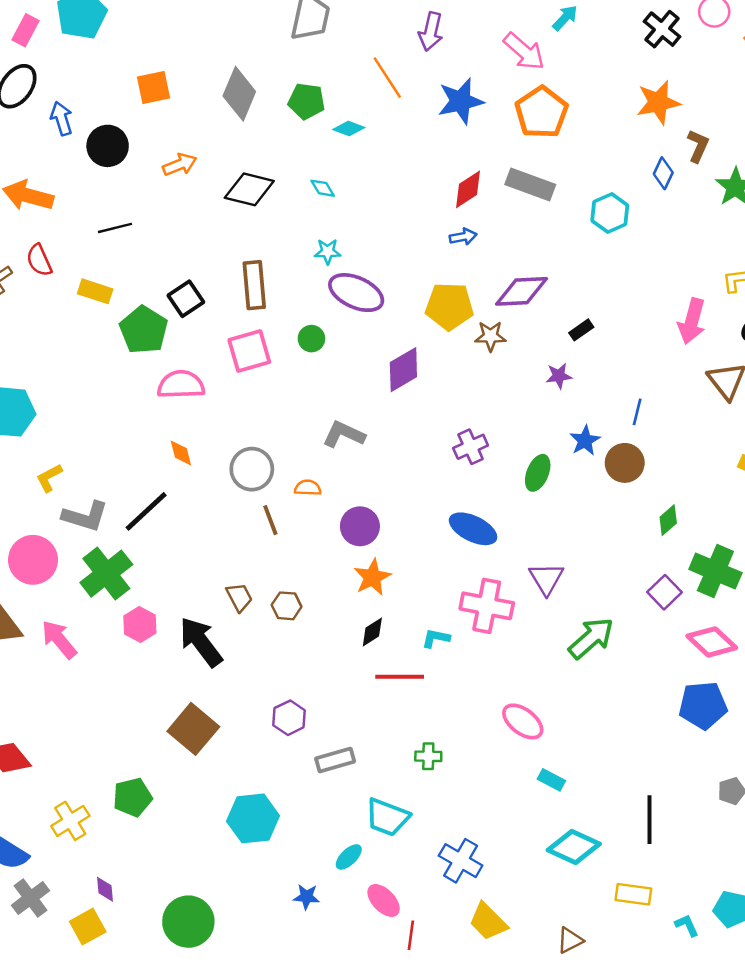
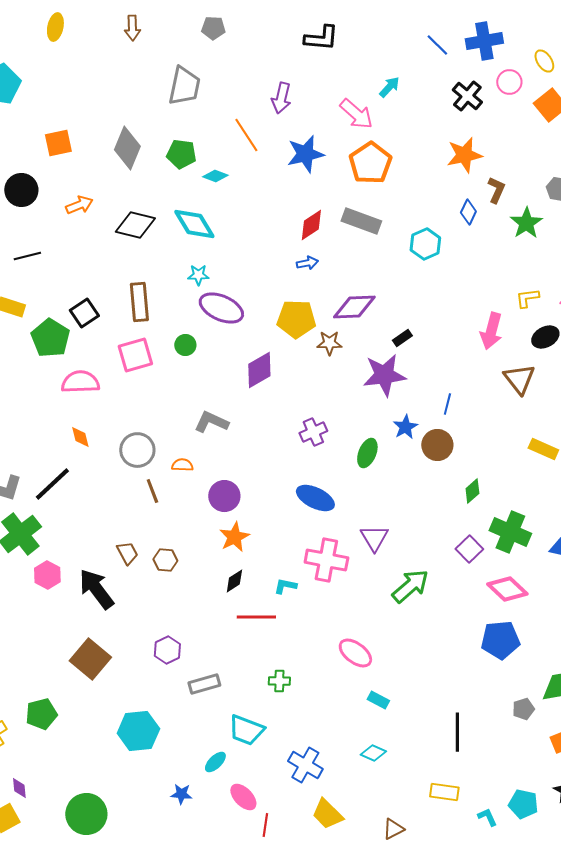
cyan diamond: (323, 188) -> (194, 224), size x2.0
purple star: (559, 376) -> (384, 375), size x2.0
cyan diamond: (574, 847) -> (373, 753), moved, size x0.6

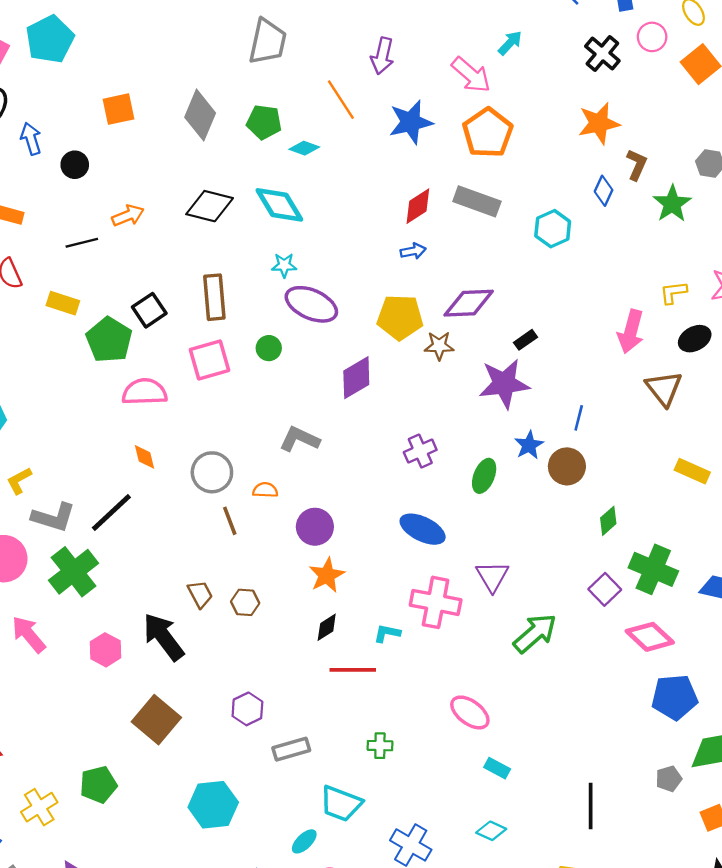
black circle: (21, 190) -> (75, 165), size x0.7
orange arrow: (79, 205) -> (128, 216), moved
pink hexagon: (47, 575) -> (105, 650), moved
blue pentagon: (500, 640) -> (675, 697), moved

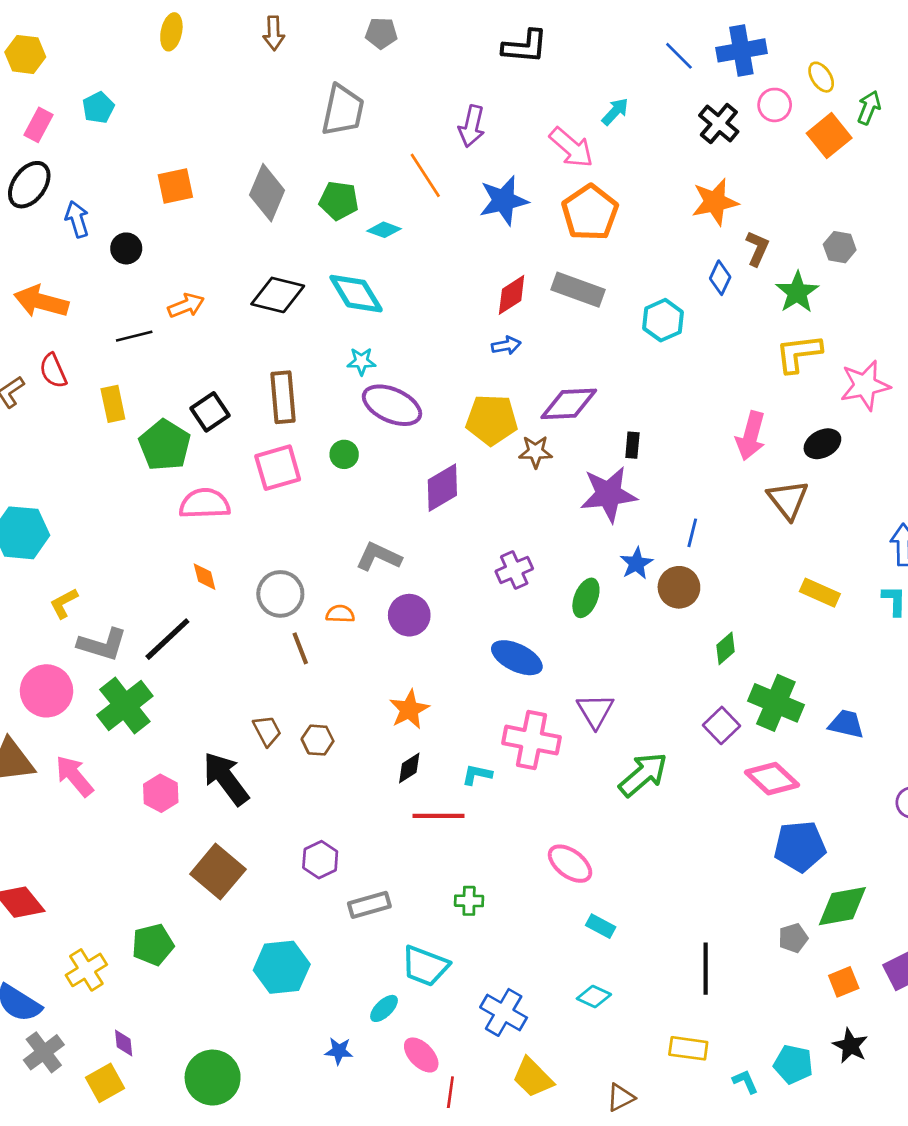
cyan pentagon: (50, 39) -> (98, 108), size x0.6
yellow L-shape: (673, 292) -> (799, 353), moved, size x1.5
yellow rectangle: (63, 303) -> (113, 404), turned 60
black rectangle: (525, 340) -> (632, 445), turned -50
purple circle: (315, 527) -> (409, 615), moved

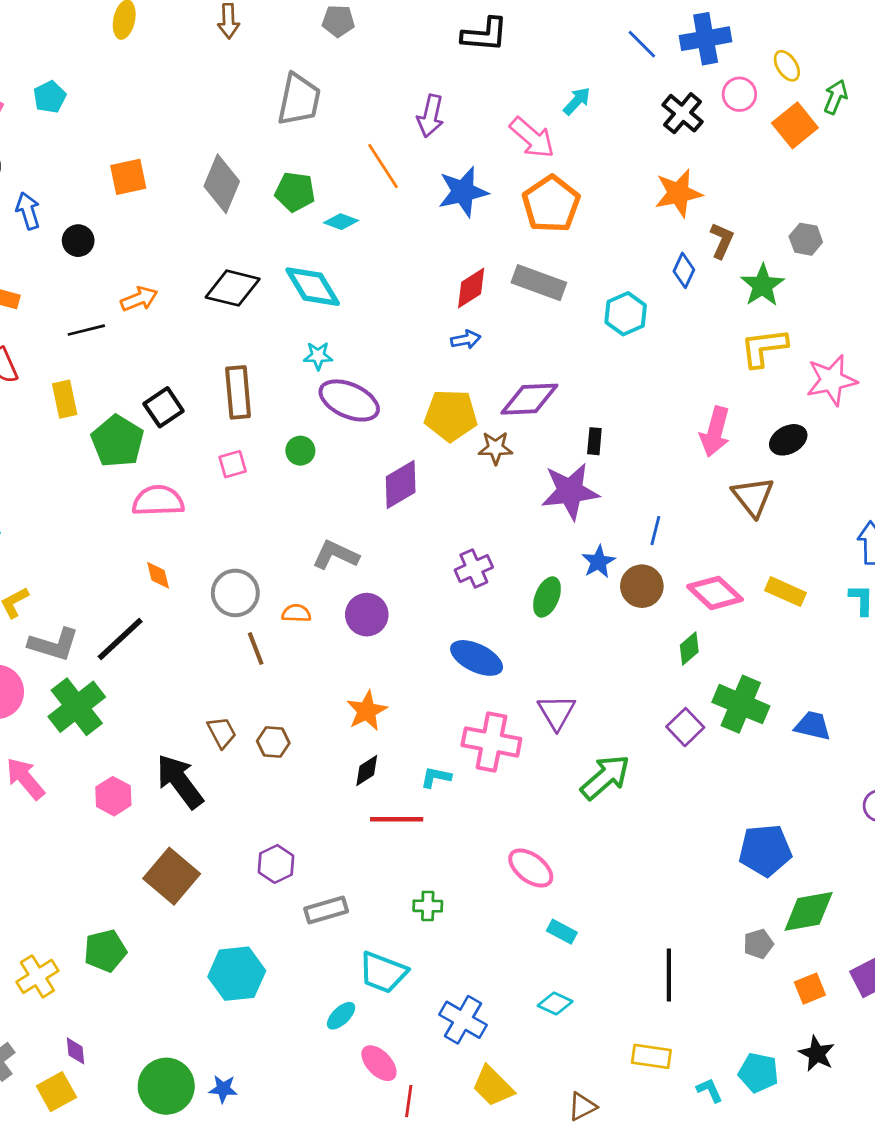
pink square: (278, 468) -> (233, 464), size x0.6
pink diamond: (772, 779) -> (715, 593), moved
blue star: (339, 1051) -> (223, 1089), moved

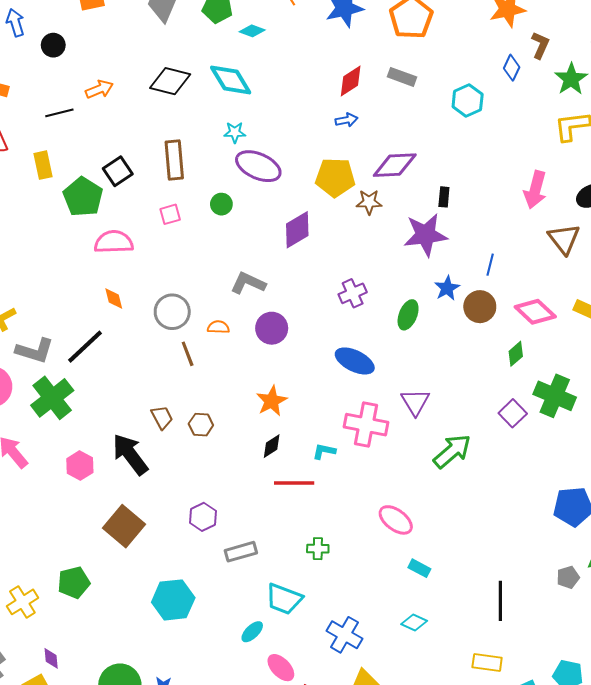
gray rectangle: (539, 283) -> (402, 77), size x0.7

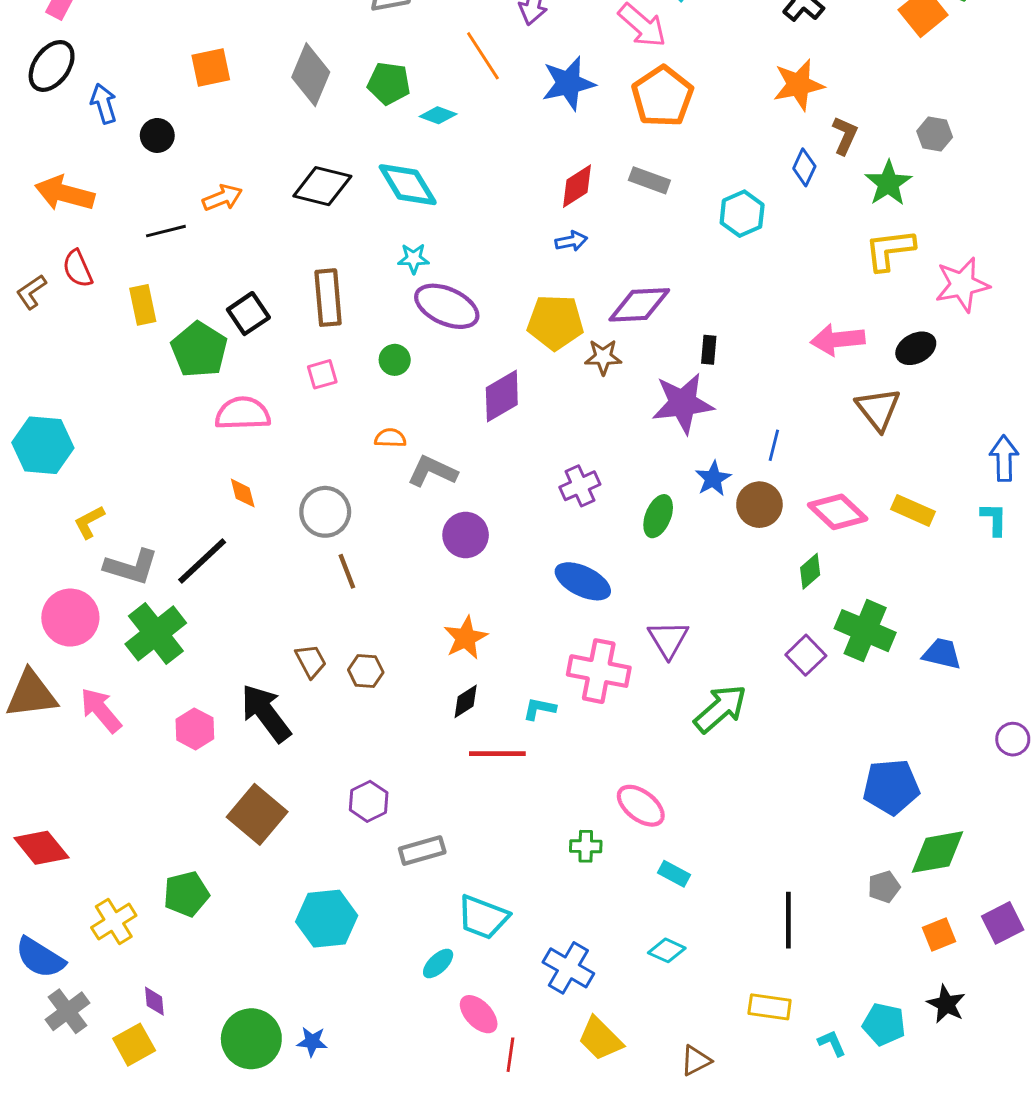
pink arrow: (535, 190) -> (838, 340), turned 69
orange semicircle: (218, 327) -> (390, 438), moved
green cross: (318, 549) -> (586, 846), moved

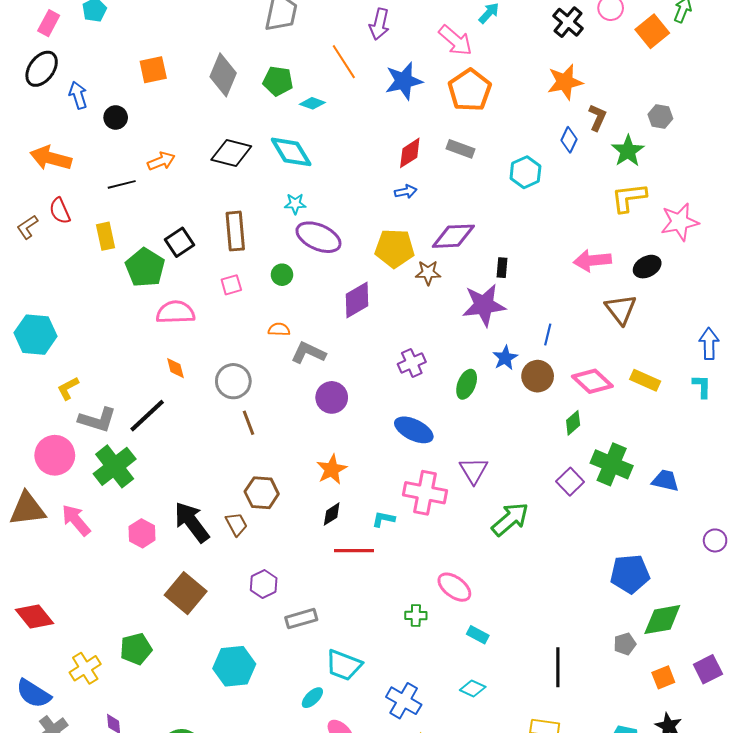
brown trapezoid: (311, 661) -> (236, 524), moved
brown hexagon: (366, 671) -> (262, 493), size x1.4

